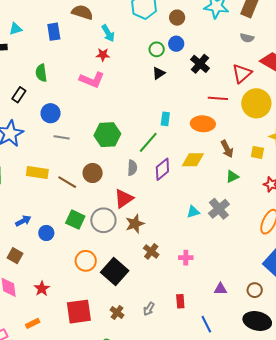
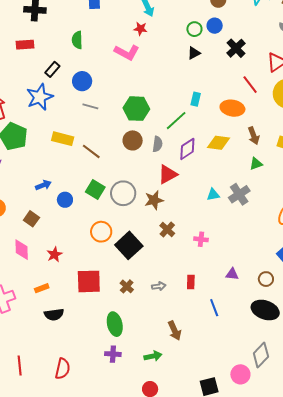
black rectangle: (19, 95) -> (52, 69), moved
red line: (218, 98) -> (250, 85), turned 42
brown circle: (93, 173) -> (133, 140), moved
red triangle: (124, 199) -> (168, 174), moved
gray arrow: (149, 309) -> (159, 286), turned -136

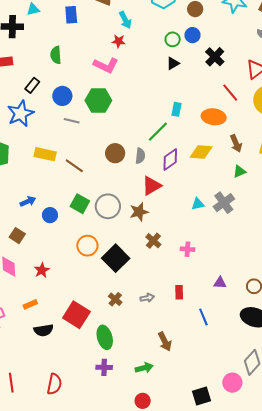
green hexagon: (136, 109) -> (98, 100), moved
red square: (89, 281) -> (76, 315), moved, turned 36

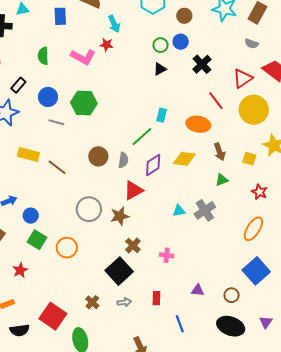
pink L-shape: (106, 65) -> (83, 57), moved
green square: (80, 204) -> (37, 240), moved
black square: (116, 258) -> (119, 271), moved

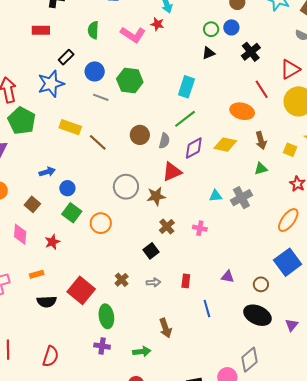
cyan rectangle: (162, 115) -> (186, 87), moved, size x1.5
pink cross: (167, 255) -> (200, 228), moved
black square: (119, 271) -> (151, 251), size x0.6
purple triangle: (266, 322) -> (292, 325), moved

